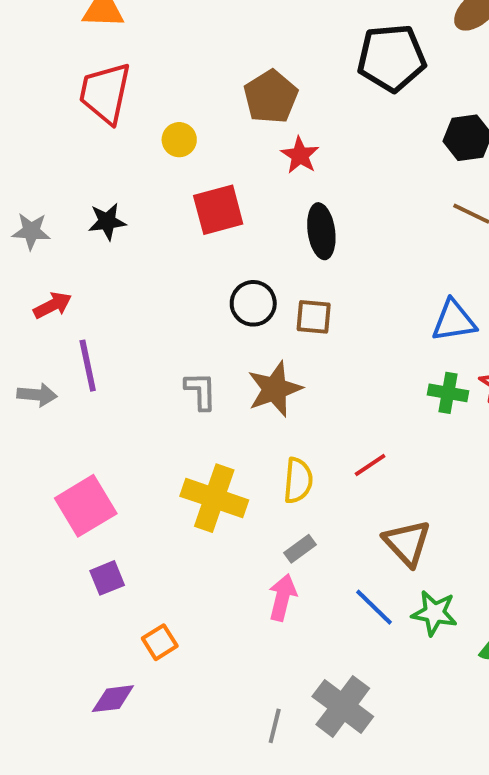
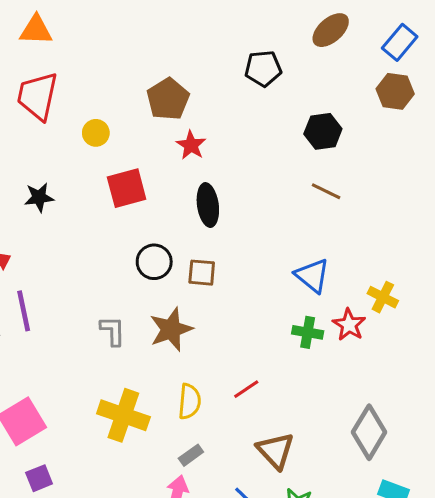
black pentagon: (391, 58) -> (263, 68), size x0.7
blue triangle: (454, 321) -> (312, 276), turned 48

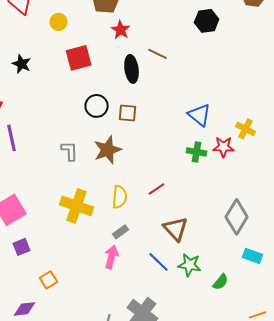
brown line: (326, 191) -> (158, 54), moved
black star: (39, 197) -> (22, 64), turned 30
red star: (349, 325) -> (224, 147), turned -30

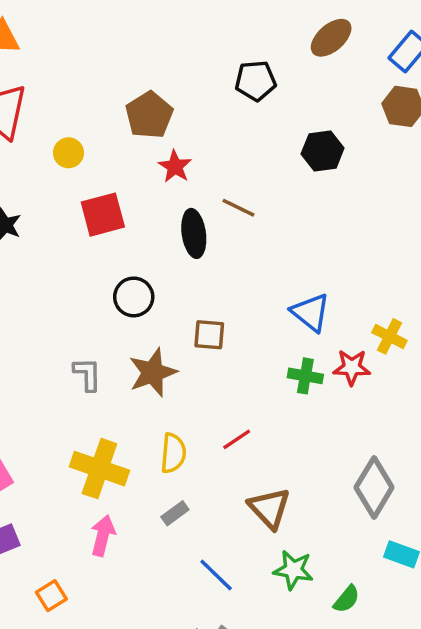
brown square: (128, 113) -> (209, 335), moved
pink arrow: (112, 257) -> (103, 536), moved
blue line: (159, 262) -> (216, 575), moved

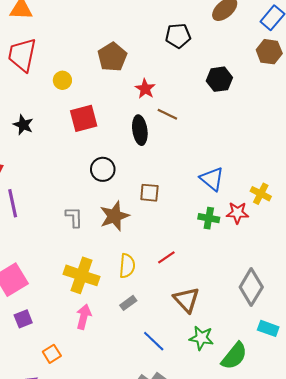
red star: (175, 167) -> (145, 89), moved
green semicircle: (347, 599) -> (234, 356), size x1.6

